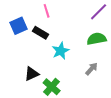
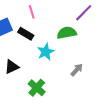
green semicircle: (97, 39) -> (67, 33), moved
black triangle: (32, 74) -> (12, 67), moved

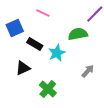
pink line: (32, 12) -> (43, 13), turned -48
black rectangle: (26, 34) -> (35, 44), moved

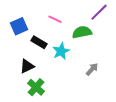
pink line: (43, 13) -> (55, 19), moved
green cross: (48, 89) -> (36, 87), moved

